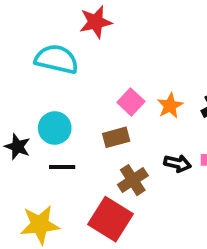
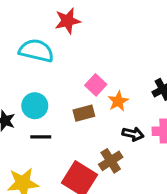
orange star: (170, 106) -> (118, 101), moved
brown cross: (133, 180) -> (111, 161), moved

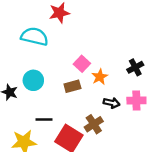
black line: (41, 137) -> (44, 119), moved

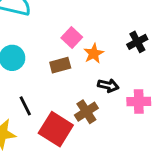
pink cross: (136, 100) -> (139, 102), moved
black line: (44, 119) -> (25, 106), turned 63

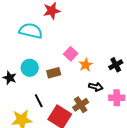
black cross: (137, 42) -> (116, 65), moved
brown rectangle: (60, 65) -> (54, 73), moved

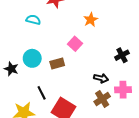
cyan semicircle: (31, 31) -> (33, 20), size x0.6
orange star: (86, 65) -> (91, 20), moved
brown cross: (81, 105) -> (102, 99), moved

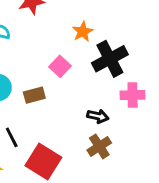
black cross: (122, 55) -> (110, 59), moved, size x1.6
pink cross: (123, 90) -> (133, 95), moved

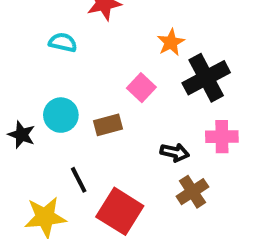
pink cross: (133, 95) -> (222, 137), moved
black arrow: (98, 116) -> (175, 152), moved

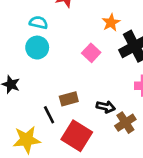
cyan circle: (61, 115) -> (37, 48), moved
brown rectangle: (108, 125) -> (69, 99), moved
black arrow: (175, 152) -> (106, 107), moved

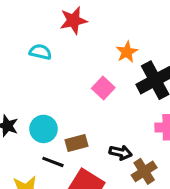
cyan circle: (37, 48) -> (44, 129), moved
black line: (49, 115) -> (53, 162), turned -42

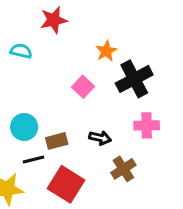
black arrow: (121, 152) -> (100, 138), moved
black line: (53, 162) -> (33, 160), turned -35

